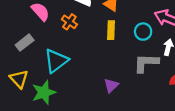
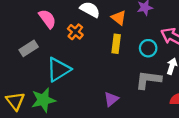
yellow triangle: (19, 79) -> (15, 101), moved

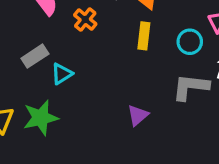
gray rectangle: (29, 48) -> (35, 56), moved
cyan triangle: (58, 69) -> (62, 74), size x0.6

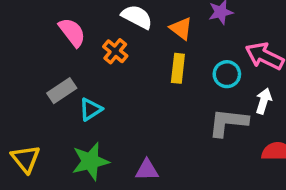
purple triangle: (138, 115) -> (147, 170), moved, turned 40
green star: (41, 118) -> (90, 161), moved

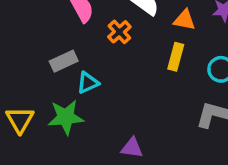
orange triangle: (181, 29) -> (184, 20), turned -35
green star: (90, 161) -> (66, 117), moved

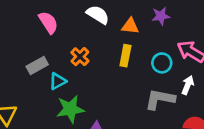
orange cross: (119, 32) -> (80, 57), moved
green star: (66, 117) -> (70, 109), moved

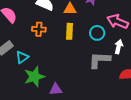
orange cross: (80, 57) -> (39, 29), moved, turned -32

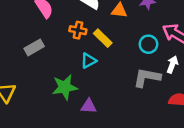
yellow rectangle: (70, 31) -> (103, 38), moved, turned -56
cyan triangle: (22, 57) -> (89, 61), moved

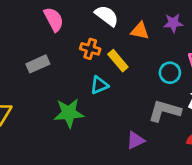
purple triangle: (89, 106) -> (135, 140), moved, turned -35

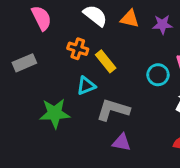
orange triangle: (140, 31) -> (130, 19), moved
gray L-shape: (165, 111) -> (113, 110), moved
purple triangle: (135, 140) -> (122, 142), turned 36

